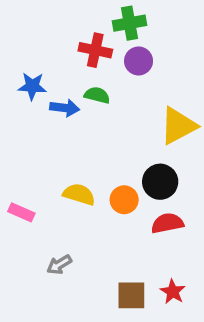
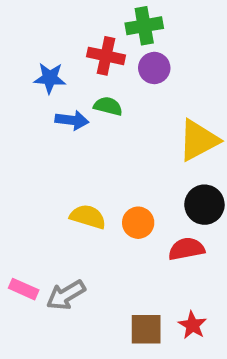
blue star: (32, 86) -> (50, 78), moved
black circle: (160, 182) -> (204, 205), moved
pink rectangle: (21, 212) -> (24, 289), moved
gray arrow: (59, 265) -> (66, 295), size x1.4

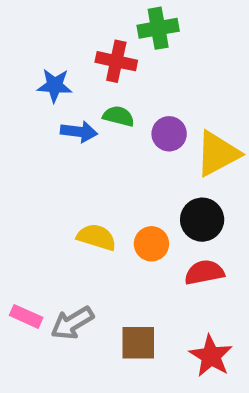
purple circle: (154, 68) -> (169, 134), moved
black circle: (204, 205) -> (202, 220), moved
red star: (192, 325) -> (211, 356), size x1.4
brown square: (146, 329) -> (138, 343), moved

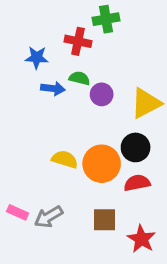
purple circle: (169, 134) -> (102, 94), moved
orange circle: (151, 244) -> (102, 164), size x1.6
brown square: (138, 343) -> (105, 220), moved

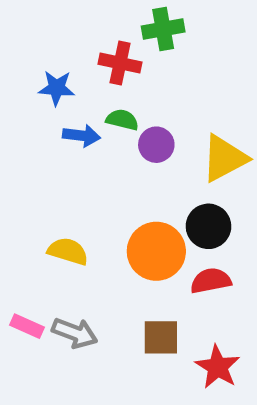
yellow semicircle: (65, 159) -> (68, 251), moved
gray arrow: (48, 217) -> (75, 333), turned -128

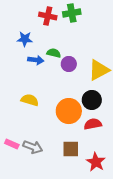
red cross: (120, 63) -> (48, 16), moved
yellow semicircle: (68, 251) -> (30, 100), moved

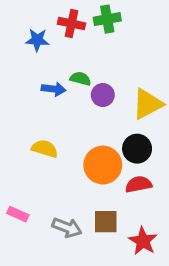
blue star: (25, 39) -> (37, 40), moved
gray arrow: (33, 147) -> (67, 228), moved

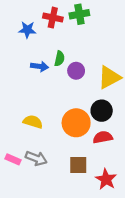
green semicircle: (80, 79) -> (59, 59), turned 88
yellow semicircle: (45, 149) -> (33, 122), moved
gray arrow: (67, 228) -> (36, 158), moved

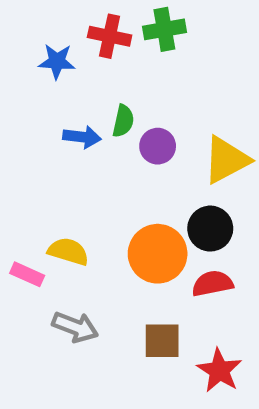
pink rectangle: (13, 159) -> (27, 274), moved

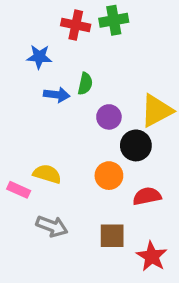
blue star: (57, 61) -> (39, 57), moved
purple circle: (158, 146) -> (109, 117), moved
black circle: (210, 229) -> (136, 145), moved
orange circle: (158, 254) -> (109, 176), size x0.7

